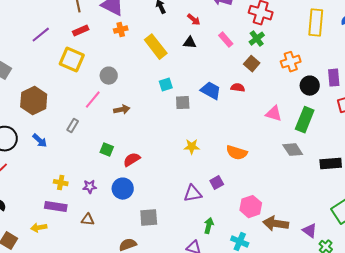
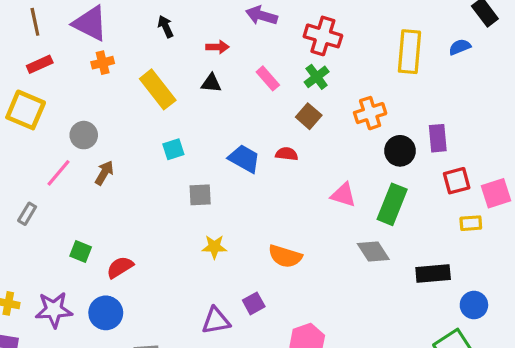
red arrow: (194, 20) -> (217, 47), turned -40
gray square: (183, 103) -> (200, 195), moved
brown arrow: (122, 110) -> (104, 173), moved, turned -49
purple star: (90, 187) -> (54, 310), size x1.6

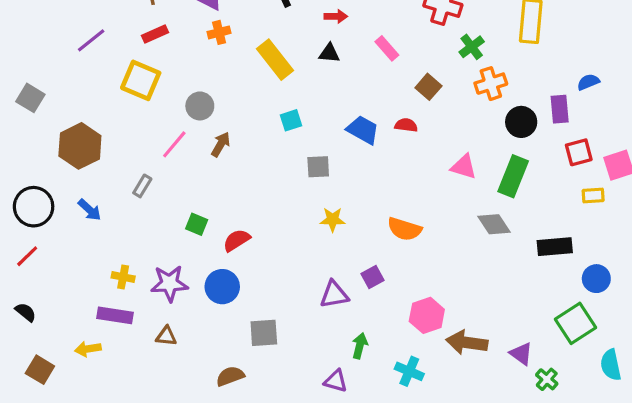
blue semicircle: (460, 47) -> (588, 82), moved
green cross: (317, 77) -> (472, 47), moved

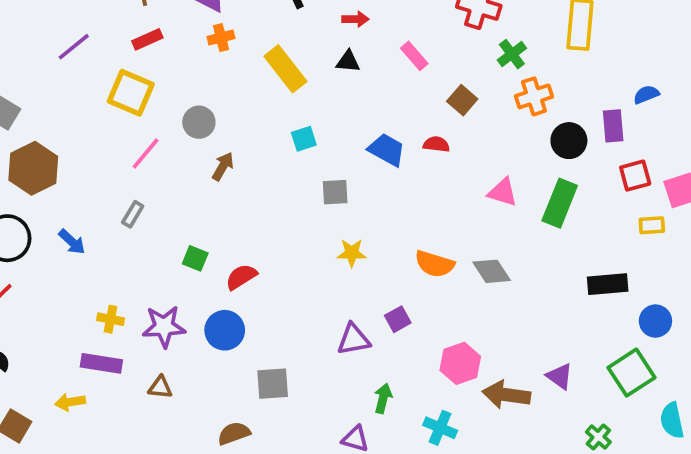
pink line: (174, 144) -> (146, 153), moved
brown hexagon: (80, 146) -> (33, 168), moved
gray diamond: (494, 224) -> (492, 271), moved
purple triangle: (521, 354) -> (560, 376), moved

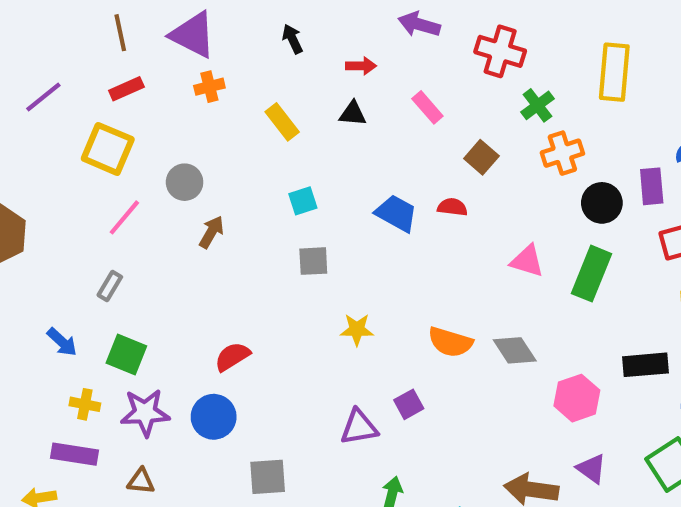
yellow rectangle: (285, 69) -> (282, 122), size x0.7
gray square: (335, 192) -> (313, 261), moved
blue arrow: (72, 242) -> (62, 342), moved
green square: (195, 258) -> (126, 354), moved, size x1.4
pink hexagon: (460, 363) -> (577, 398), moved

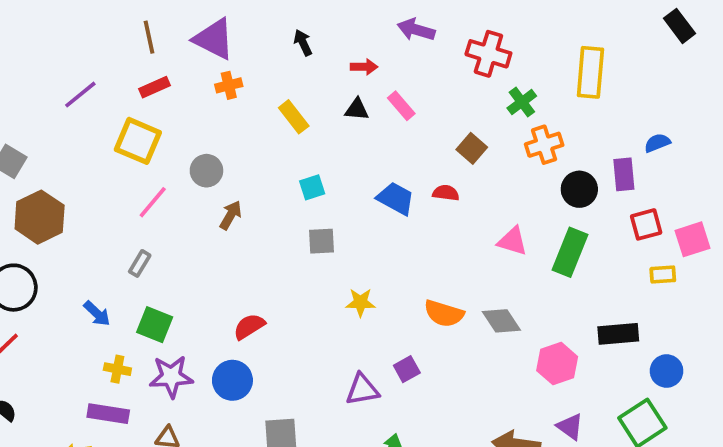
pink rectangle: (427, 107) -> (401, 106), moved

